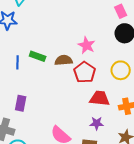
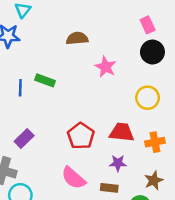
brown semicircle: (64, 60) -> (77, 38), moved
red pentagon: (85, 72) -> (81, 136), moved
purple rectangle: (21, 103) -> (24, 138), turned 35

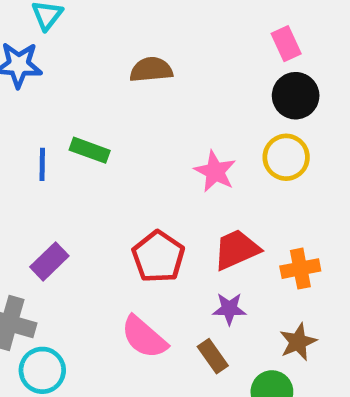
pink star: (106, 67) -> (215, 171), moved
yellow circle: (148, 98) -> (286, 157), moved
red trapezoid: (122, 132) -> (236, 250), turned -30
brown rectangle: (109, 188) -> (213, 356), turned 49

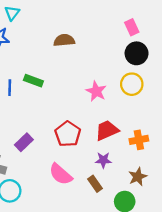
purple rectangle: (49, 261) -> (24, 142), moved

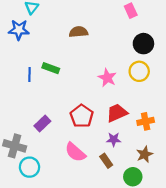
pink rectangle: (132, 27) -> (131, 11), moved

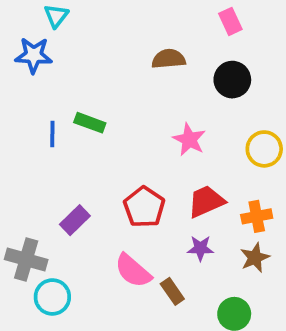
brown semicircle: (78, 32) -> (169, 59), moved
black circle: (143, 44) -> (232, 80), moved
yellow circle: (139, 71) -> (264, 149), moved
brown star: (145, 154) -> (255, 258), moved
brown rectangle: (106, 161) -> (172, 291), moved

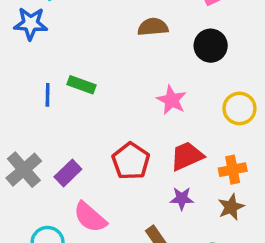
gray cross: (26, 259) -> (24, 170), moved, turned 33
pink semicircle: (133, 271) -> (90, 217), moved

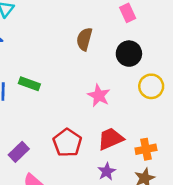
brown semicircle: (153, 27) -> (84, 39), turned -70
yellow circle: (239, 108) -> (151, 86), moved
purple star: (182, 198) -> (107, 172), turned -30

